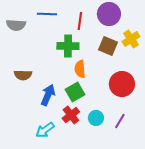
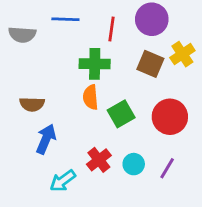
orange semicircle: (80, 69) -> (90, 97), moved
green square: (75, 92) -> (121, 114), moved
blue arrow: (48, 95) -> (46, 139), moved

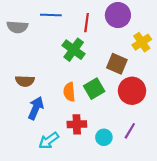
green cross: (95, 64) -> (74, 50), turned 35
brown square: (150, 64) -> (117, 64), moved
orange semicircle: (90, 97) -> (69, 92), moved
red cross: (99, 160) -> (77, 124), turned 36
cyan circle: (134, 164) -> (104, 137), moved

